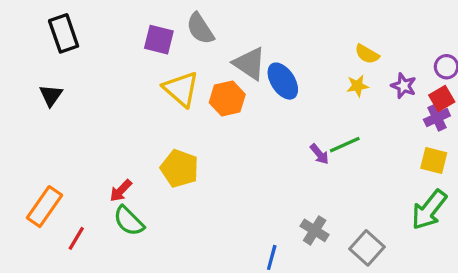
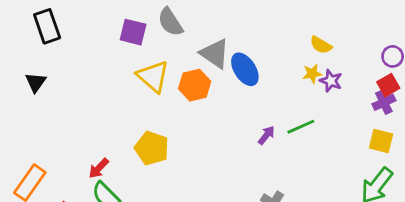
purple star: (404, 86) -> (331, 81), moved
purple arrow: (319, 154) -> (266, 135), moved, turned -102

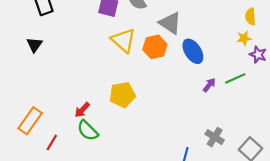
yellow semicircle: (321, 45) -> (250, 17), turned 56
blue ellipse: (245, 69) -> (193, 51), moved
purple star: (331, 81) -> (258, 55), moved
yellow pentagon: (152, 148) -> (122, 95), turned -30

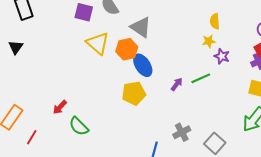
blue ellipse: (193, 51) -> (143, 65), moved
yellow pentagon: (122, 95) -> (134, 93), moved
green semicircle: (88, 131) -> (79, 126), moved
gray cross: (215, 137) -> (182, 132), turned 30

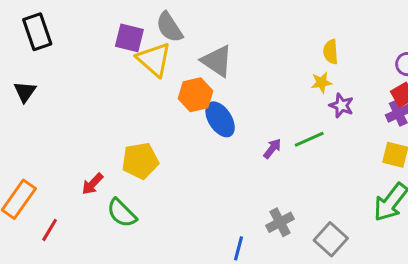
yellow triangle: (98, 43) -> (154, 59), moved
yellow pentagon: (134, 93) -> (140, 161), moved

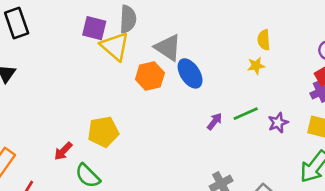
gray semicircle: (169, 27) -> (128, 19), turned -144
purple star: (341, 106) -> (278, 123), moved, turned 30
blue ellipse: (220, 119) -> (190, 73), moved

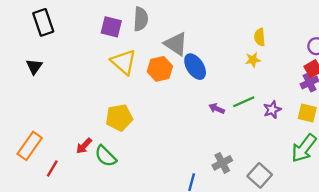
yellow triangle: (115, 46) -> (124, 62), moved
purple arrow: (215, 121) -> (217, 108), turned -105
red arrow: (63, 151) -> (84, 146), moved

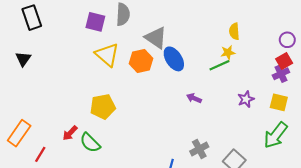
green line: (244, 102) -> (219, 65), moved

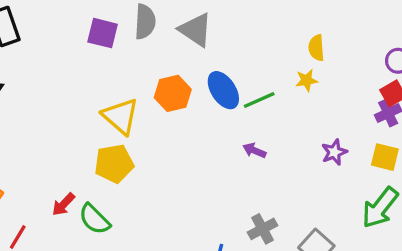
gray triangle: (156, 38) -> (196, 30), moved
yellow triangle: (107, 55) -> (121, 116), moved
green line: (219, 65) -> (259, 100), moved

